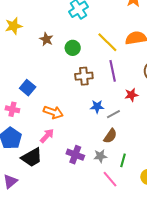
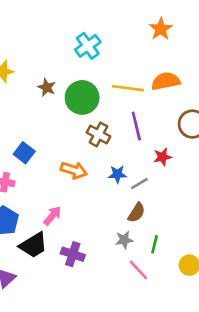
yellow line: (107, 42) -> (128, 88), turned -35
green circle: (73, 48) -> (82, 97), size x1.6
brown cross: (84, 76) -> (99, 134), turned 36
orange arrow: (53, 112) -> (74, 170), moved
purple cross: (75, 155) -> (73, 254), moved

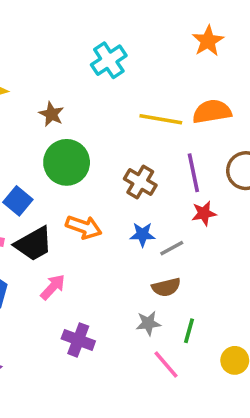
green circle: (82, 97) -> (67, 162), moved
purple line: (136, 126) -> (193, 173), moved
brown cross: (99, 134) -> (140, 182), moved
brown semicircle: (136, 213) -> (166, 287), turned 42
black trapezoid: (33, 245) -> (34, 244), moved

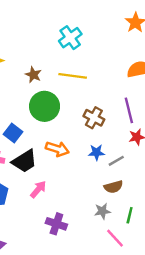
yellow line: (161, 119) -> (73, 76), moved

